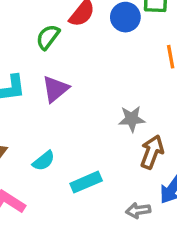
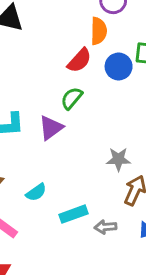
green semicircle: (48, 37) -> (72, 98), moved
gray arrow: (138, 210) -> (105, 227), moved

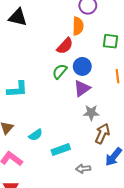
blue circle: (119, 66) -> (82, 66), moved
purple triangle: (51, 128) -> (82, 88), moved
gray arrow: (105, 227) -> (83, 169), moved

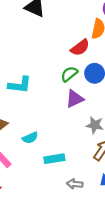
purple triangle: (82, 88) -> (75, 99), moved

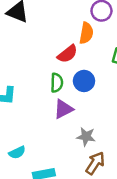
green semicircle: (69, 74) -> (57, 83), turned 132

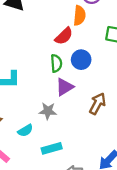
gray star: (86, 137) -> (48, 111), moved
brown arrow: (95, 163) -> (98, 104), moved

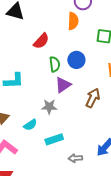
red semicircle: (64, 36) -> (41, 41), moved

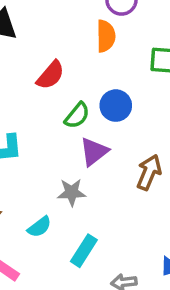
green semicircle: (55, 64) -> (77, 116), turned 49
cyan rectangle: (54, 139) -> (84, 251), turned -36

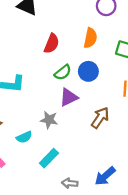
orange semicircle: (106, 36) -> (90, 38), moved
red semicircle: (51, 75) -> (52, 44), turned -30

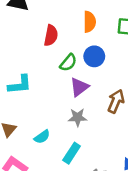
gray star: (49, 120) -> (78, 117), moved

